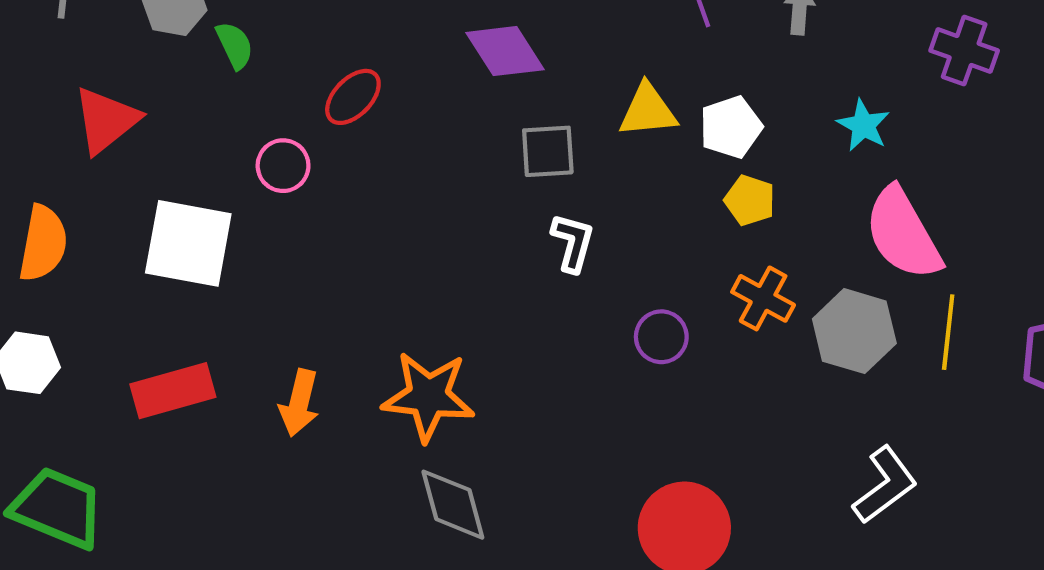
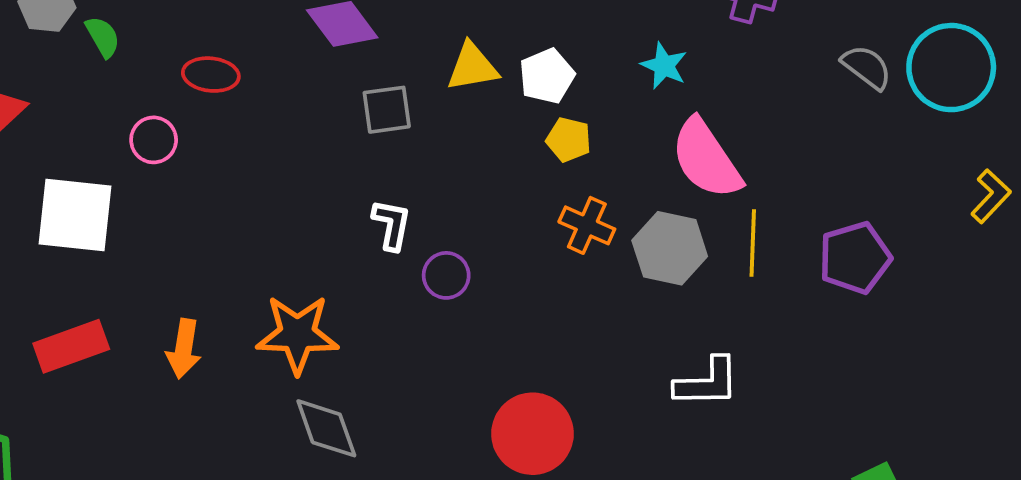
red ellipse: (353, 97) -> (211, 75), turned 56
white L-shape: (573, 243) -> (392, 225), moved
purple circle: (661, 337) -> (446, 275), moved
white L-shape: (885, 485) -> (707, 382), turned 40

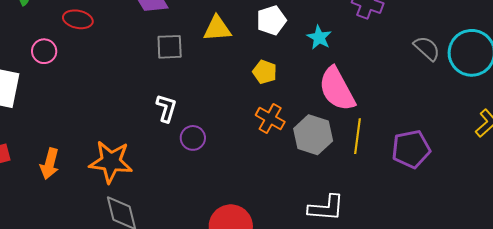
white pentagon: (547, 76) -> (271, 20), moved

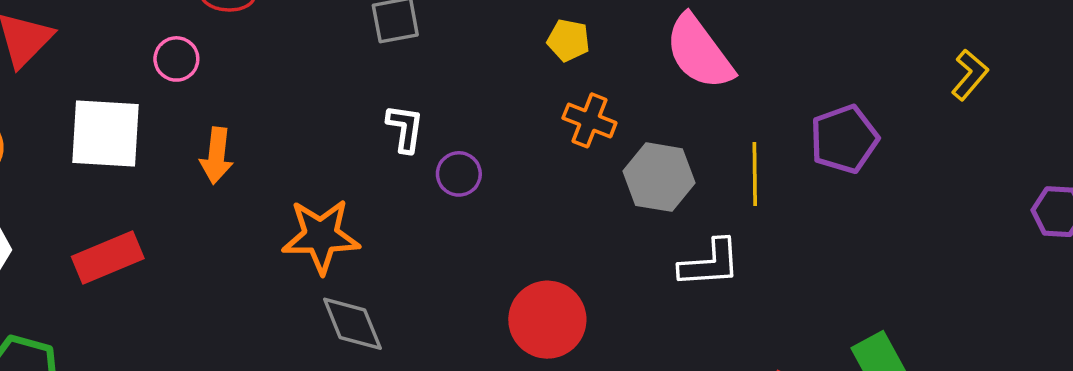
gray hexagon: (313, 135) -> (659, 177), moved
yellow line: (357, 136) -> (755, 174), moved
orange arrow: (50, 164) -> (217, 156), moved

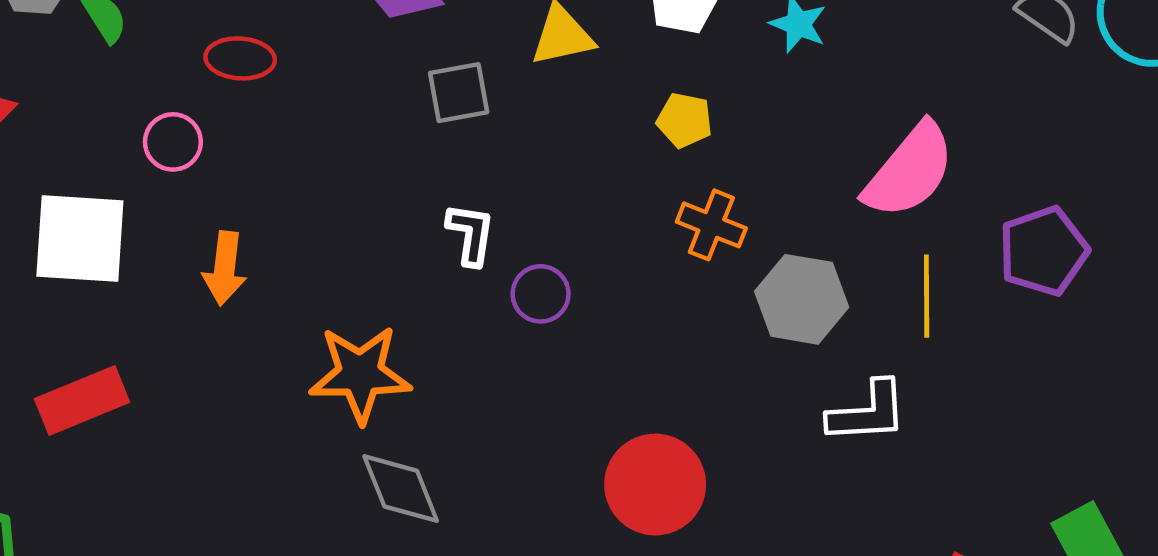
pink semicircle: (699, 52) -> (909, 171), moved, turned -104

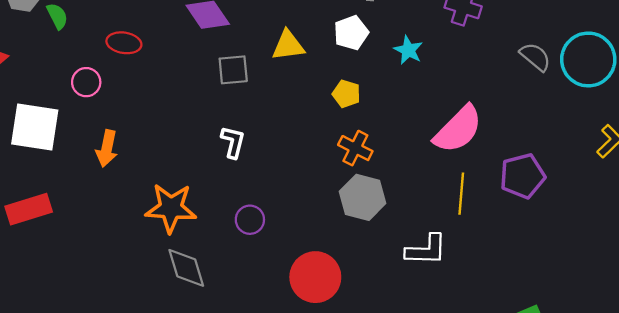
purple circle: (541, 294) -> (250, 220), moved
gray hexagon: (802, 299) -> (363, 197), moved

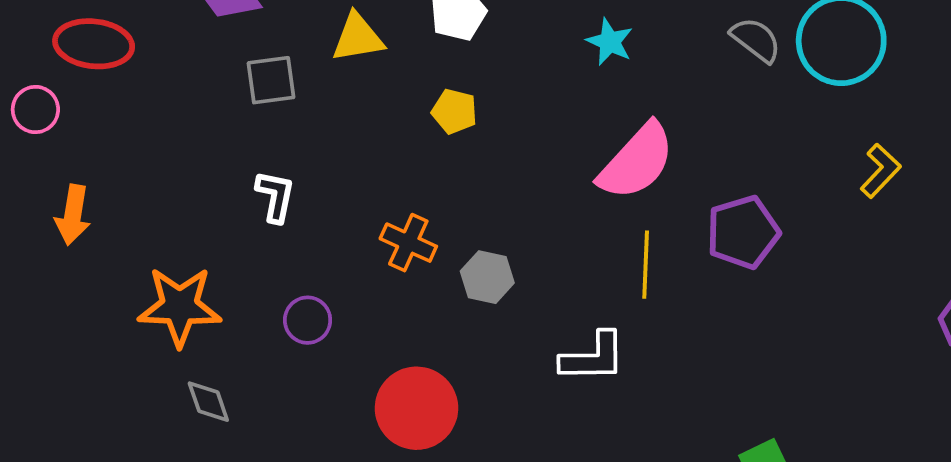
red ellipse: (124, 43) -> (94, 44), size x1.4
cyan star: (408, 50) -> (610, 42), moved
orange cross: (355, 148) -> (408, 243), moved
gray hexagon: (363, 197) -> (487, 277), size x0.7
gray diamond: (186, 268) -> (208, 402), size x0.7

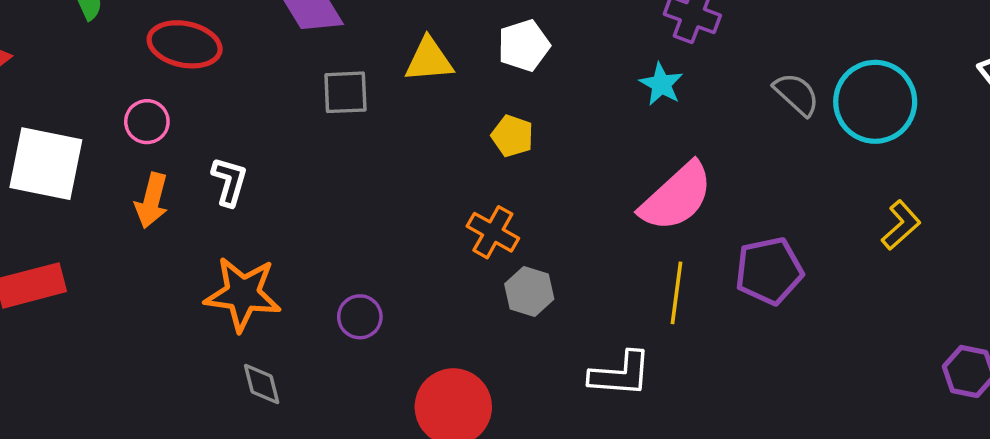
pink circle: (35, 110) -> (147, 122), moved
white L-shape: (275, 196) -> (229, 181), moved
orange cross: (408, 243) -> (493, 232), moved

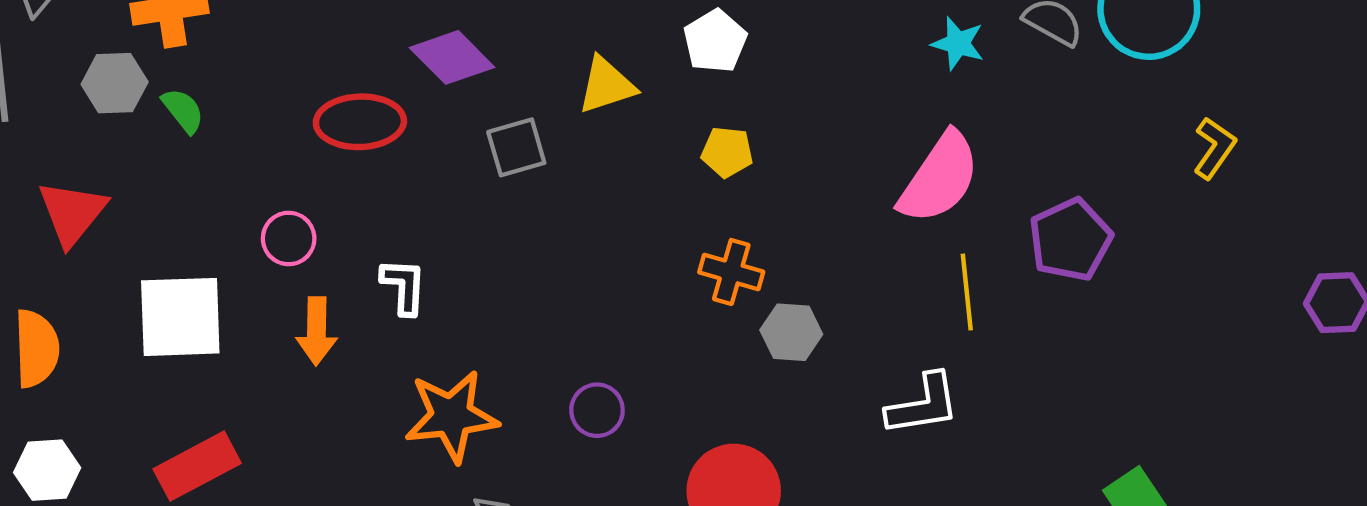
red ellipse: (185, 44) -> (360, 122), moved
cyan star: (661, 84) -> (958, 43), moved

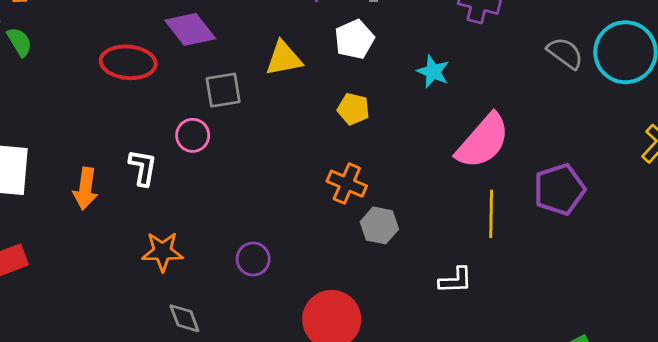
cyan star: (958, 43) -> (433, 72), moved
pink circle: (289, 238) -> (193, 135), moved
white L-shape: (923, 405) -> (456, 280), size x0.7
orange star: (451, 416) -> (162, 252), size x0.7

